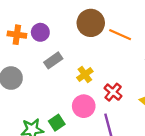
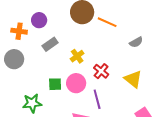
orange cross: (17, 35) -> (19, 31), moved
green square: (57, 123) -> (55, 84), moved, turned 32

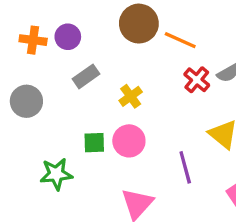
orange cross: (19, 31) -> (33, 40), moved
red cross: (101, 71) -> (197, 80), moved
purple line: (97, 99) -> (185, 167), moved

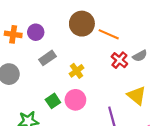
green square: (94, 143) -> (53, 101), turned -32

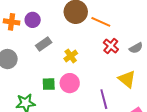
gray semicircle: (140, 56) -> (136, 48), moved
green square: (53, 101) -> (49, 84), turned 32

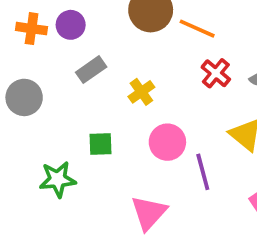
pink circle: (70, 83) -> (167, 142), moved

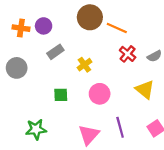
purple line: (203, 172) -> (120, 127), moved
green star: (58, 179) -> (36, 129), moved

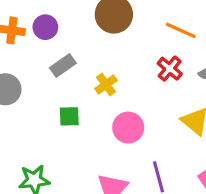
orange line: (117, 28) -> (181, 30), moved
green square: (61, 95) -> (69, 116), moved

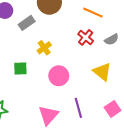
gray rectangle: (63, 65) -> (27, 23), moved

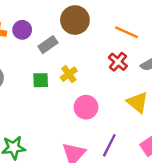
green square: (20, 69) -> (41, 80), moved
purple line: (78, 108) -> (109, 145), turned 42

